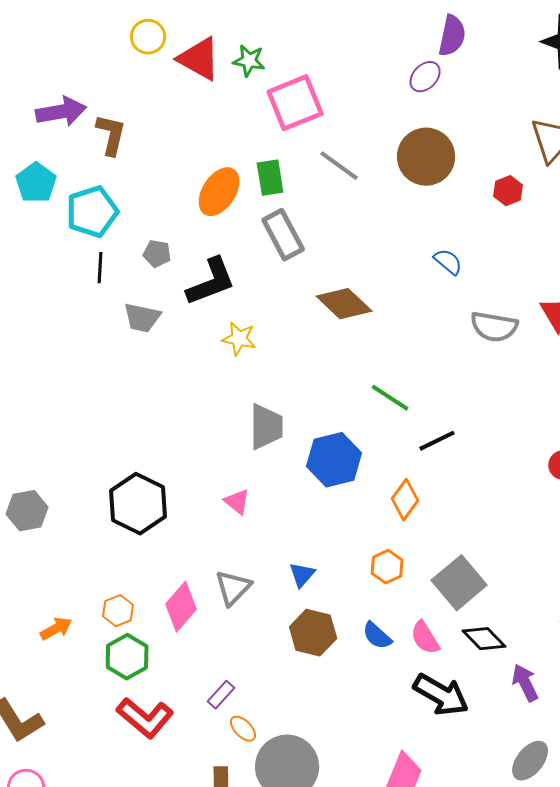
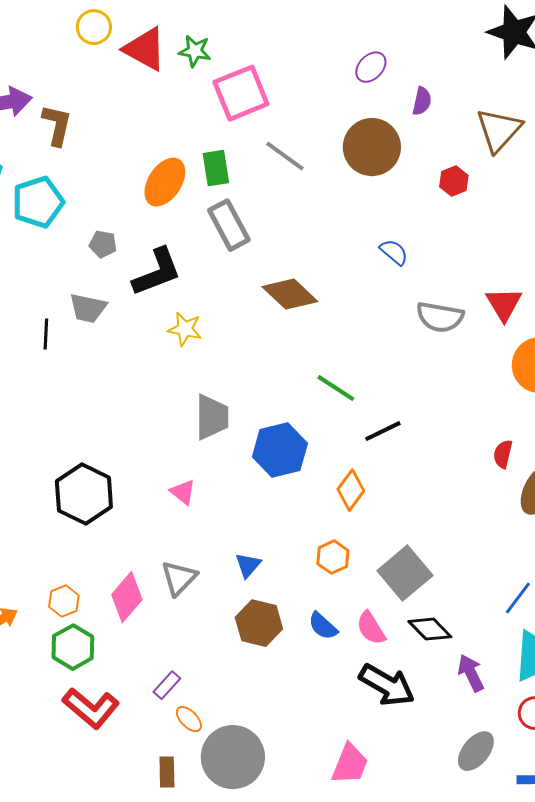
purple semicircle: (452, 36) -> (422, 101), moved, size x0.7
black line: (100, 268) -> (46, 334), moved

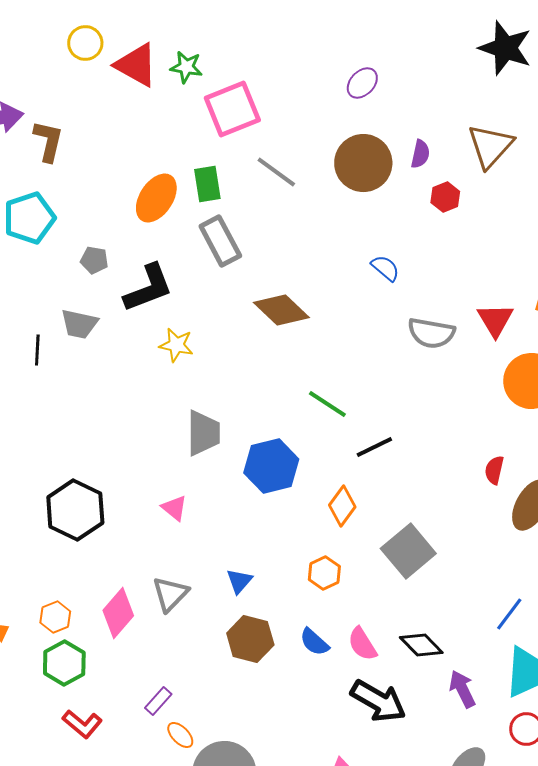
purple semicircle: (422, 101) -> (420, 154), moved
gray square: (405, 573) -> (408, 551), moved
red L-shape: (91, 708) -> (82, 724), size x0.7

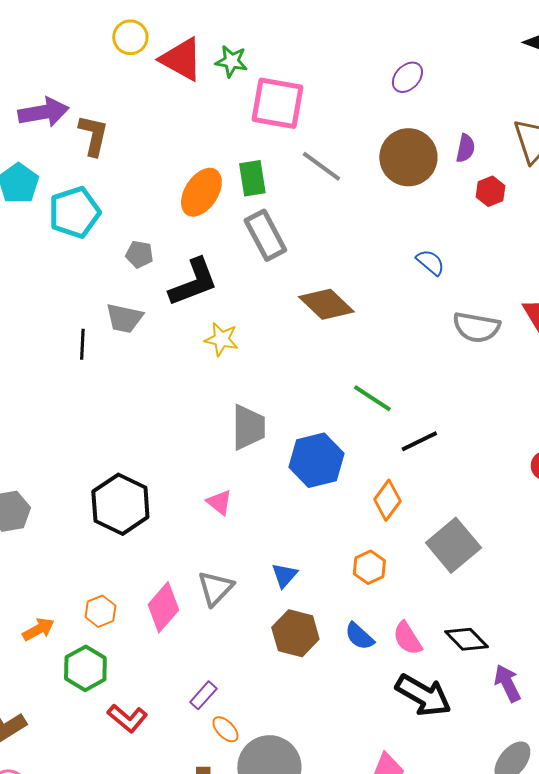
pink square: (232, 109) -> (277, 103), turned 32
green hexagon: (64, 663) -> (85, 668), moved

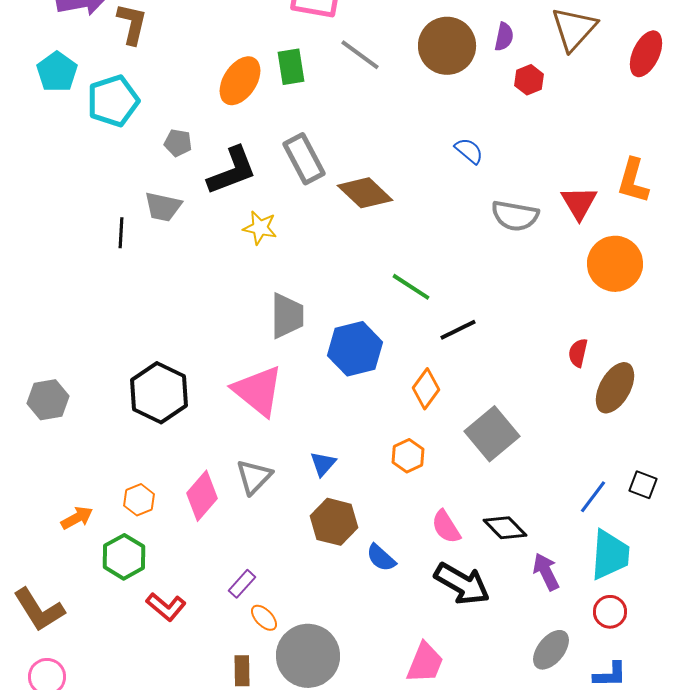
gray rectangle: (265, 235) -> (304, 159), moved
pink triangle: (219, 502) -> (258, 391), size x2.0
blue semicircle: (359, 636) -> (381, 558), moved

